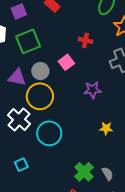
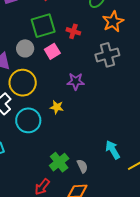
green square: (28, 41) -> (43, 26), moved
gray circle: (40, 71) -> (25, 48), moved
yellow star: (106, 128) -> (57, 107), moved

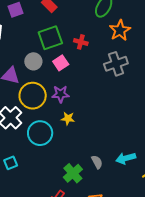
purple star: (76, 81) -> (61, 94), moved
cyan arrow: (113, 150) -> (126, 158), turned -72
gray semicircle: (82, 166) -> (97, 162), moved

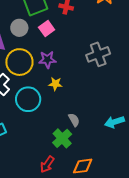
gray cross: (116, 64) -> (98, 54), moved
gray semicircle: (97, 162) -> (74, 120), moved

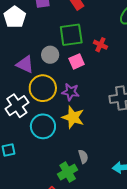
yellow star: (55, 84) -> (73, 117), size x1.6

